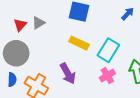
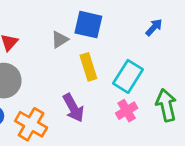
gray triangle: (38, 23) -> (60, 40), moved
yellow rectangle: (79, 43) -> (88, 67), turned 48

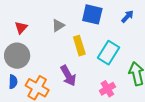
blue square: (88, 25) -> (92, 14), moved
pink cross: (127, 111) -> (107, 89), moved

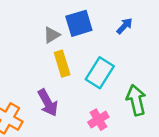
blue square: (92, 14) -> (79, 23), turned -30
gray triangle: (58, 26) -> (52, 35), moved

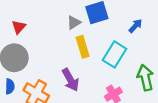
blue arrow: (124, 26) -> (135, 26), moved

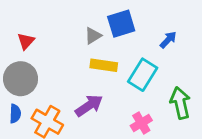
yellow rectangle: (83, 47) -> (104, 65), turned -65
purple arrow: (70, 80) -> (89, 106), turned -95

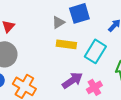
purple arrow: (89, 106) -> (72, 80), moved

